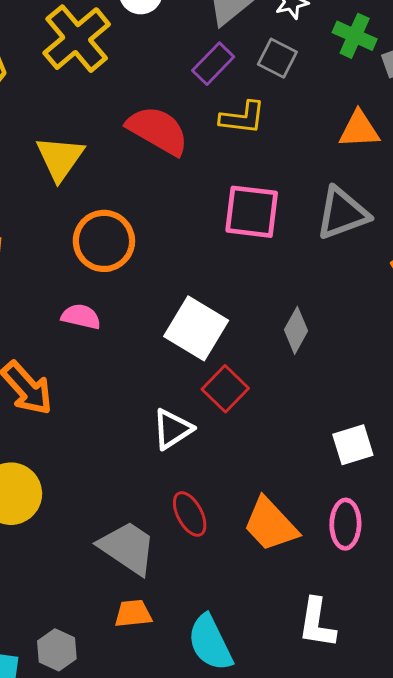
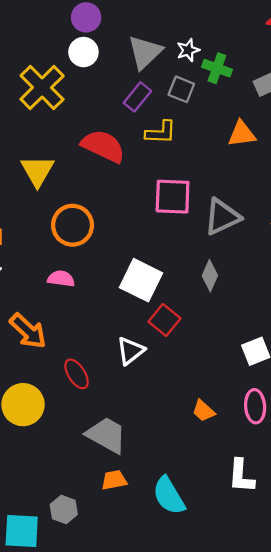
green cross: (355, 36) -> (217, 68), moved
gray triangle: (342, 213) -> (222, 217), moved
red ellipse: (190, 514) -> (77, 374), moved
orange trapezoid: (270, 525) -> (204, 411), size x0.6

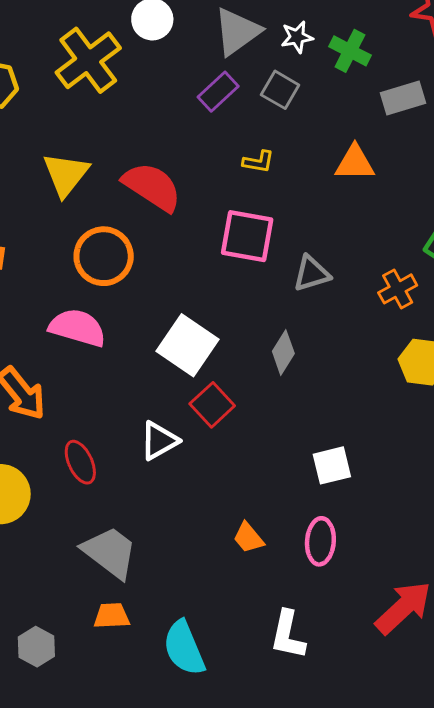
green cross: (217, 68) -> (350, 51), moved
yellow L-shape: (161, 132) -> (258, 162), moved, size x0.7
red semicircle: (103, 146) -> (152, 187), moved
gray triangle: (222, 217) -> (312, 274), size x0.7
pink semicircle: (61, 279) -> (77, 328), size x1.5

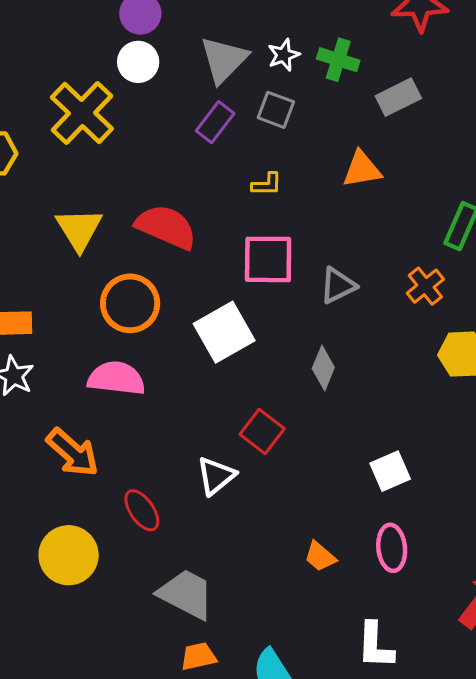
white square: (187, 345) -> (224, 332), moved, turned 36

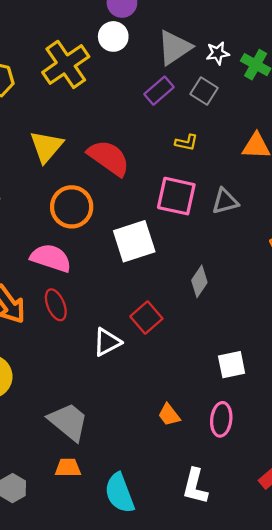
gray triangle: (338, 286) -> (225, 201), moved
red ellipse: (142, 510) -> (56, 305), moved

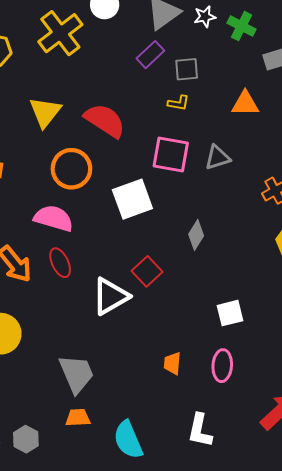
gray square: (204, 91) -> (187, 69), moved, turned -35
white triangle: (107, 342) -> (110, 296), size x1.4
orange trapezoid: (169, 415) -> (172, 363), turned 45
gray trapezoid: (68, 422) -> (76, 374), turned 30

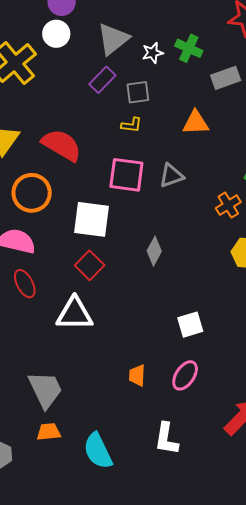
white star: (205, 17) -> (153, 53), moved
white square: (132, 199) -> (92, 219), turned 30
red square: (147, 271) -> (90, 265), moved
white triangle: (110, 296) -> (75, 314), turned 33
pink ellipse: (222, 366) -> (185, 375), turned 32

